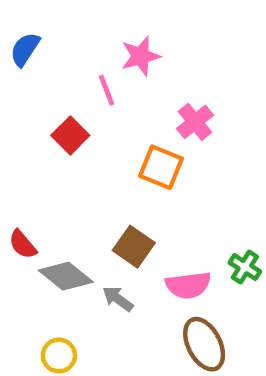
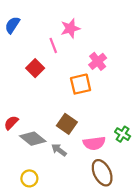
orange square: (161, 167) -> (81, 84), turned -35
red semicircle: (23, 244) -> (11, 123), turned 84

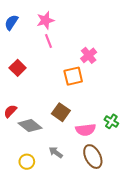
pink star: (70, 28) -> (45, 20), moved
red square: (35, 68) -> (18, 68), moved
gray arrow: (59, 150) -> (56, 152), moved

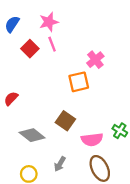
red square: (18, 68) -> (30, 49), moved
red semicircle: (10, 111) -> (11, 98), moved
gray arrow: (56, 152) -> (60, 164), turned -96

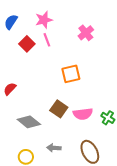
pink cross: (95, 60) -> (86, 33), moved
pink semicircle: (92, 140) -> (83, 114), moved
gray arrow: (60, 164) -> (54, 148), turned 64

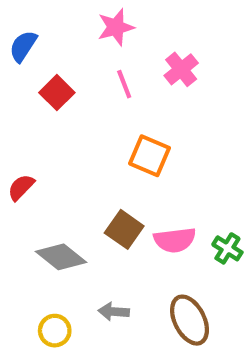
pink star: (44, 20) -> (116, 27), moved
pink line: (47, 40) -> (124, 84), moved
orange square: (71, 74) -> (149, 156), turned 36

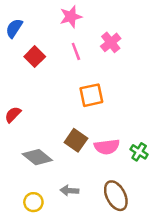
orange square: (149, 156) -> (91, 95), turned -35

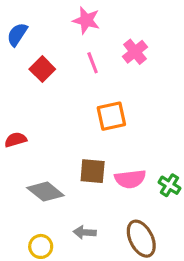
pink star: (71, 17) -> (86, 20), turned 30
red semicircle: (13, 115) -> (16, 140), turned 30
brown square: (76, 140) -> (93, 171), turned -30

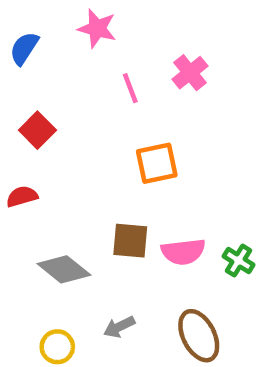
pink star: (86, 20) -> (97, 28), moved
red square: (42, 69) -> (37, 130), moved
gray arrow: (85, 232) -> (119, 327), turned -30

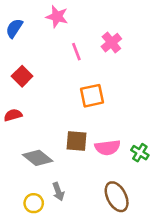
gray arrow: (119, 327) -> (58, 192), moved, turned -84

